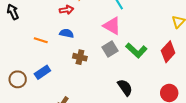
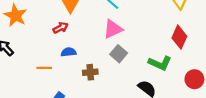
pink triangle: (112, 26) -> (113, 29), turned -36
green L-shape: (136, 50) -> (160, 63), moved

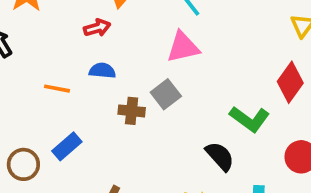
gray square: (119, 54) -> (166, 94), moved

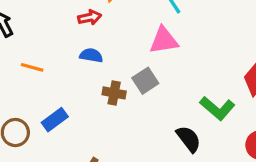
orange line: (57, 89) -> (32, 67), moved

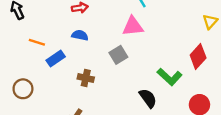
brown cross: (114, 93) -> (86, 78), moved
blue rectangle: (55, 120) -> (56, 59), moved

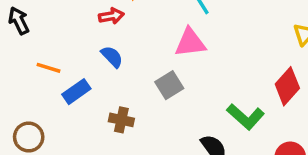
blue semicircle: (80, 35) -> (112, 57), turned 35

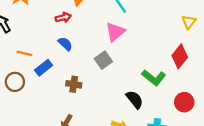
pink triangle: (190, 43) -> (115, 32), turned -30
brown circle: (29, 137) -> (15, 82), moved

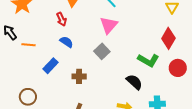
red arrow: (63, 17) -> (61, 19), turned 88
orange line: (25, 53) -> (29, 45), moved
brown circle: (15, 82) -> (28, 97), moved
red circle: (184, 102) -> (178, 68), moved

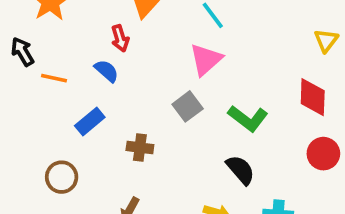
red diamond: (168, 38) -> (313, 97), turned -35
blue semicircle: (66, 42) -> (107, 71), moved
green L-shape: (148, 60) -> (248, 118), moved
brown circle: (28, 97) -> (62, 177), moved

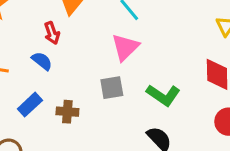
gray square: (188, 106) -> (112, 88), turned 30
brown cross: (140, 148) -> (67, 112), moved

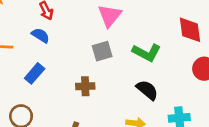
brown cross: (67, 112) -> (85, 86), moved

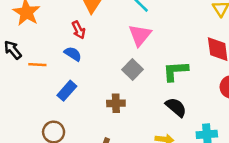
gray square: (102, 51) -> (133, 69), turned -30
green L-shape: (147, 53) -> (175, 71), turned 148

